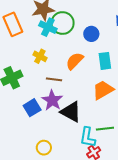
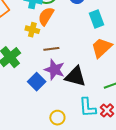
orange semicircle: (75, 61) -> (46, 16), moved
cyan L-shape: (88, 137) -> (88, 107), moved

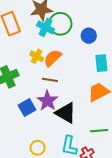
orange semicircle: (46, 16) -> (53, 58), moved

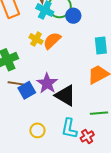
blue circle: (89, 36) -> (73, 16), moved
brown line: (50, 80) -> (16, 83), moved

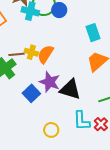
yellow cross: (36, 39) -> (31, 52), moved
orange semicircle: (52, 41) -> (46, 54), moved
brown line: (16, 83) -> (16, 54), moved

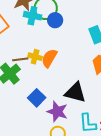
blue circle: (59, 10) -> (55, 20), moved
purple star: (50, 82) -> (57, 112), moved

